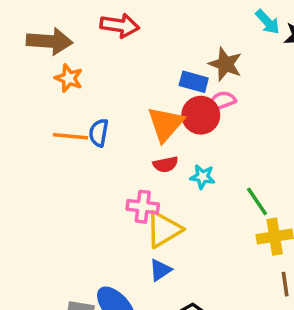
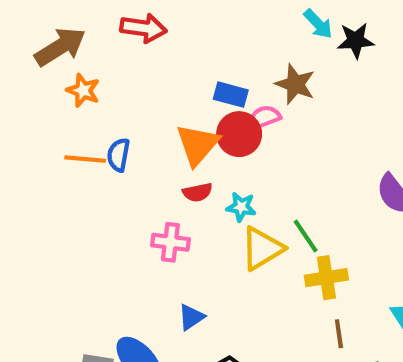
brown arrow: (49, 41) -> (60, 47), turned -36
brown star: (225, 64) -> (295, 84), moved
yellow triangle: (164, 230) -> (262, 248), moved

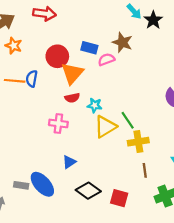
black star: (356, 41) -> (153, 20), turned -30
red circle: (239, 134) -> (57, 56), moved

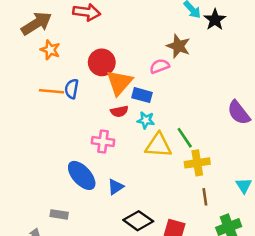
blue rectangle: (89, 48) -> (142, 95), moved
yellow triangle: (105, 127) -> (158, 145), turned 35
blue ellipse: (42, 184) -> (82, 175), moved

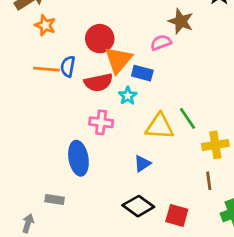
red semicircle: (119, 111) -> (98, 82), moved, size x1.5
cyan star: (146, 120) -> (128, 96), moved, turned 30
yellow cross: (197, 163) -> (215, 145), moved
blue ellipse: (82, 175) -> (78, 158), turned 32
blue triangle: (116, 187) -> (142, 164), moved

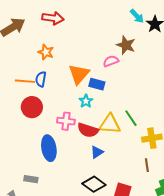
orange star: (45, 25) -> (46, 52), moved
red circle: (100, 39) -> (32, 107), moved
red semicircle: (98, 82) -> (88, 130), moved, turned 30

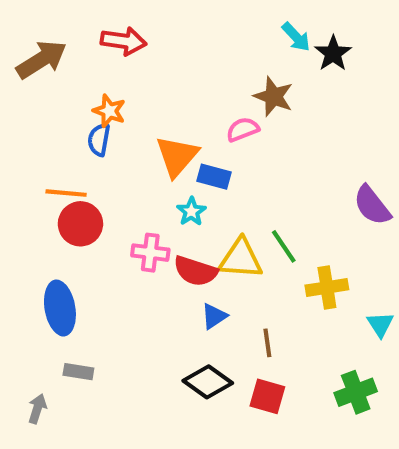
blue semicircle: (41, 79) -> (99, 140), moved
orange line: (25, 81) -> (66, 193), moved
blue ellipse: (49, 148) -> (60, 308), moved
brown line: (147, 165) -> (267, 343), moved

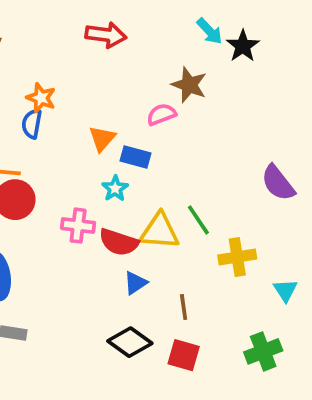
red arrow: (124, 41) -> (106, 35), moved
orange triangle: (177, 156) -> (102, 139), size x0.7

